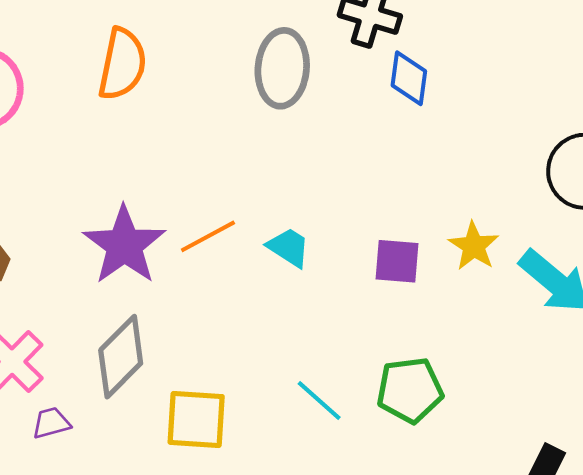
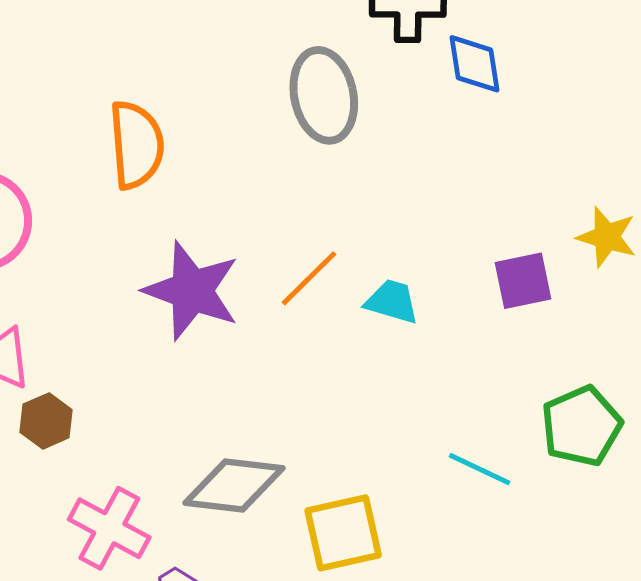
orange line: (208, 236) -> (309, 278), moved
purple star: (124, 245) -> (192, 291), moved
gray diamond: (121, 357) -> (234, 486), turned 68

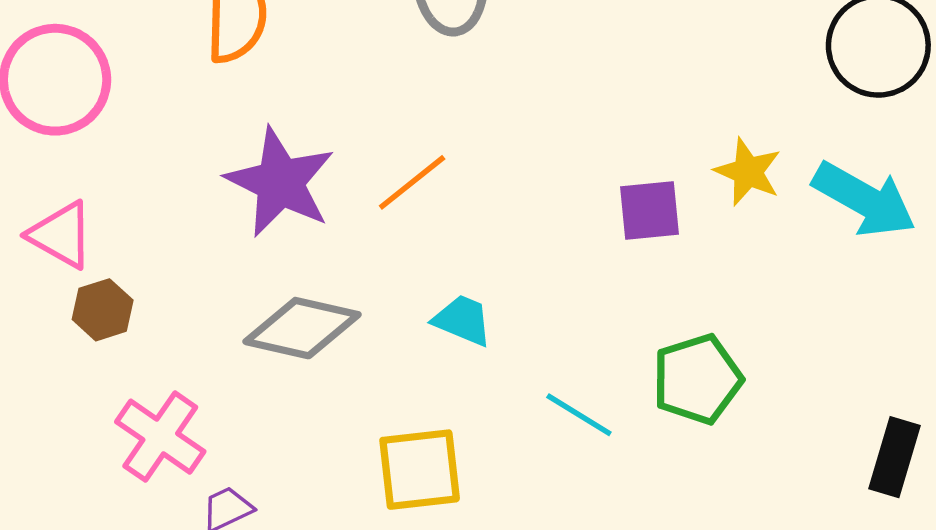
cyan trapezoid: (392, 301) -> (463, 320), moved
gray diamond: (234, 486) -> (302, 328), moved

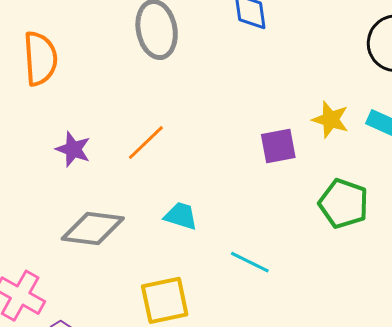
purple star: (280, 182) -> (73, 149), size x0.6
green pentagon: (697, 379) -> (344, 204), moved, turned -30

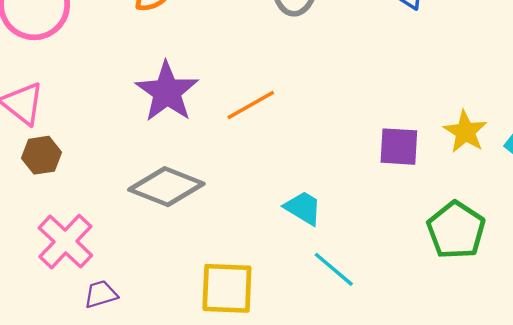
purple star: (73, 149) -> (167, 92), size x1.5
cyan trapezoid: (181, 216) -> (303, 208), moved

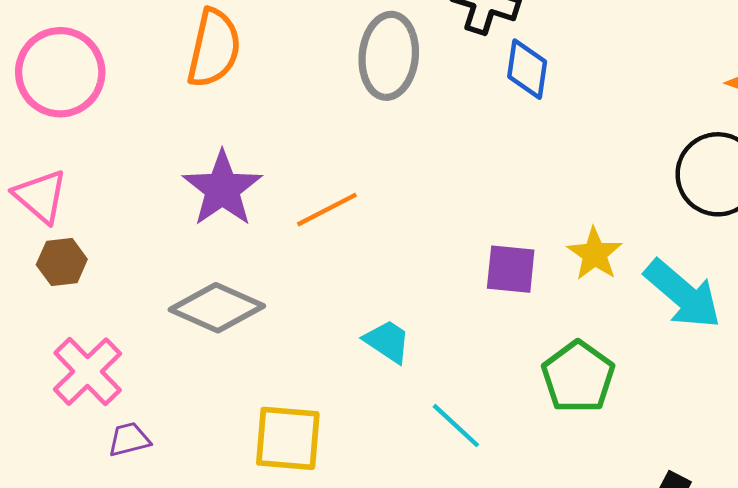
cyan line: (334, 269) -> (456, 426), moved

